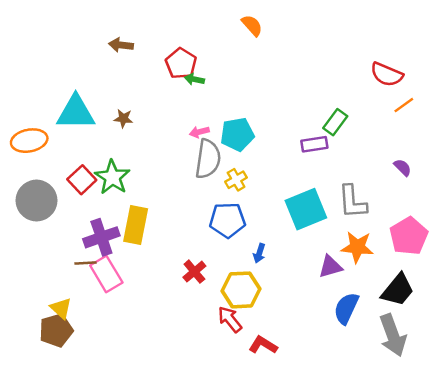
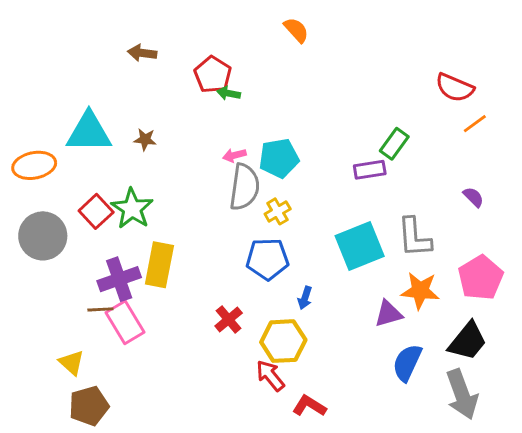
brown pentagon: (56, 330) -> (89, 406), moved

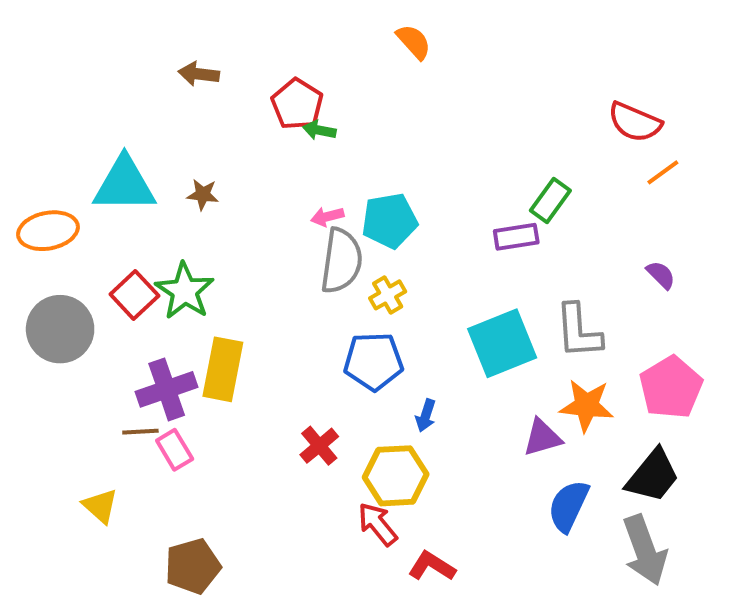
pink rectangle: (125, 322) -> (175, 450), size x0.7
brown pentagon: (89, 406) -> (193, 566), moved

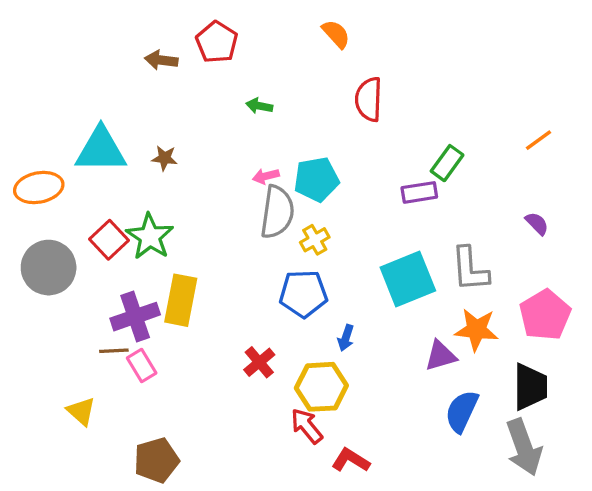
red pentagon: (297, 104) -> (217, 42), moved
red semicircle: (635, 122) -> (369, 99), moved, turned 69
black trapezoid: (653, 476) -> (530, 387), turned -39

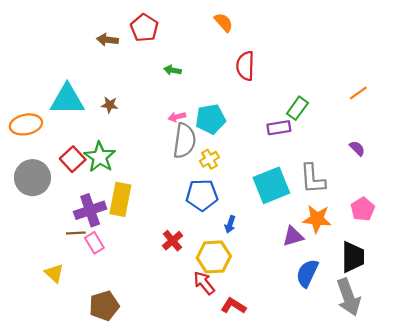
pink pentagon: (545, 315) -> (363, 209), size x0.7

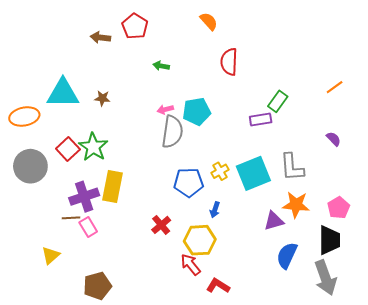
yellow cross: (209, 159) -> (220, 171), moved
pink pentagon: (363, 209) -> (339, 208), moved
yellow triangle: (54, 273) -> (51, 255), turned 36

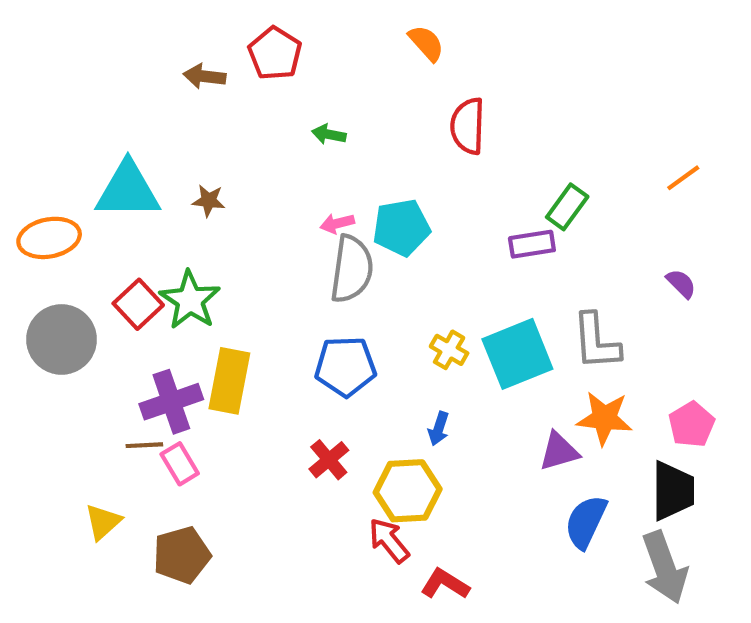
yellow cross: (220, 171) -> (449, 350), turned -30
blue pentagon: (189, 182) -> (345, 366), moved
brown pentagon: (97, 286) -> (182, 555), moved

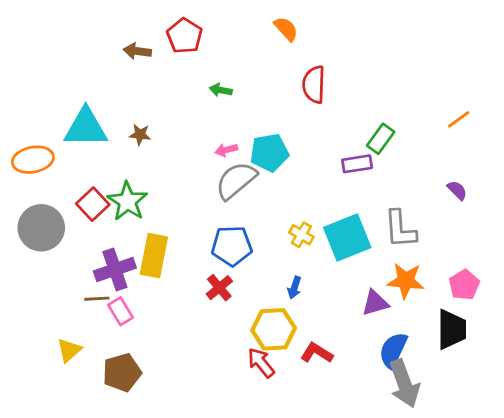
gray semicircle: (352, 269) -> (236, 180), turned -138
red cross: (329, 460) -> (219, 288), moved
gray arrow: (665, 567) -> (404, 384), moved
red L-shape: (445, 584) -> (317, 353), moved

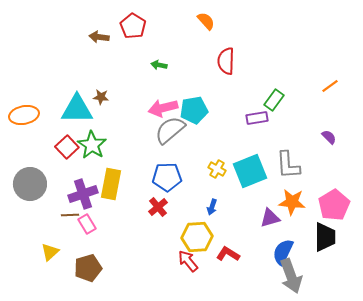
cyan triangle: (86, 128) -> (77, 109), moved
pink arrow: (226, 150) -> (163, 108), size x1.8
gray circle: (41, 228) -> (30, 184), moved
pink pentagon: (464, 285) -> (334, 205), size x1.4

